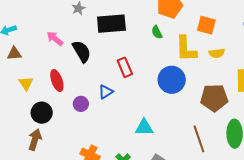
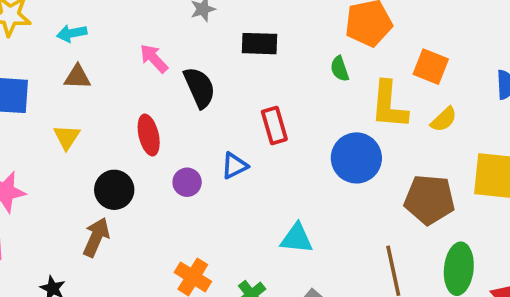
black rectangle: (111, 24) -> (259, 44), size x0.7
yellow semicircle: (217, 53) -> (444, 119), turned -42
yellow triangle: (26, 83) -> (67, 137), moved

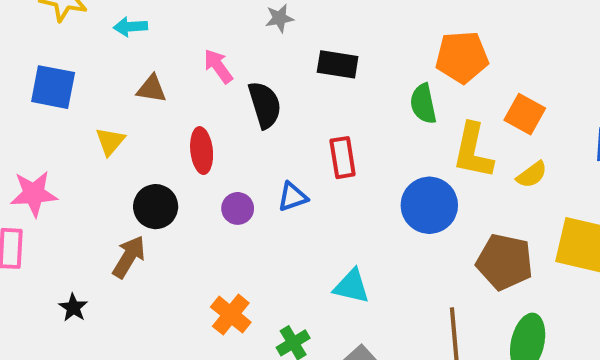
green semicircle: (340, 69) -> (423, 104), size x1.4
brown triangle: (77, 77) -> (152, 89), moved

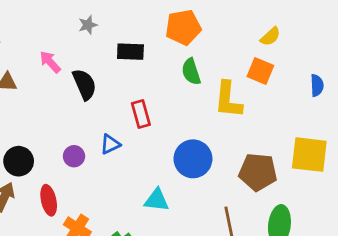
orange pentagon: (462, 57) -> (183, 27), moved
red ellipse: (202, 151) -> (49, 200), moved
yellow semicircle: (532, 175) -> (270, 37), moved
blue circle: (429, 205) -> (193, 159), moved

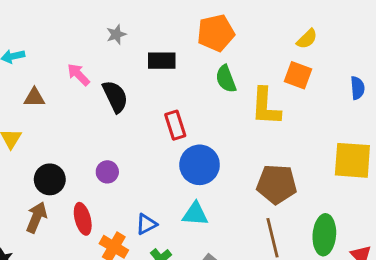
blue triangle: (110, 144) -> (146, 224), moved
blue circle: (193, 159) -> (200, 165), moved
brown pentagon: (258, 172) -> (277, 184), moved

